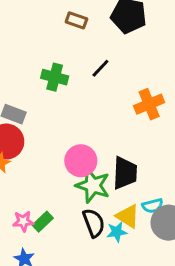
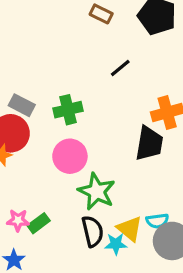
green cross: (55, 77) -> (68, 110), moved, turned -35
pink circle: (81, 161) -> (70, 156), moved
black trapezoid: (125, 173) -> (149, 143), moved

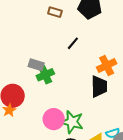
gray rectangle: (22, 105) -> (36, 65), moved
pink circle: (70, 156) -> (54, 119), moved

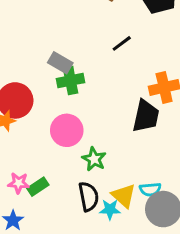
pink circle: (54, 119) -> (67, 130), moved
green star: (72, 122) -> (94, 159), size x0.7

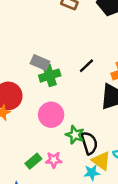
black line: (122, 43) -> (86, 66), moved
pink star: (19, 183) -> (54, 160), moved
black semicircle: (89, 197) -> (89, 143), moved

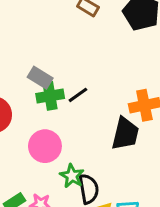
black line: (86, 66) -> (78, 95), moved

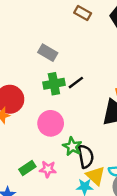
gray rectangle: (40, 78) -> (48, 53), moved

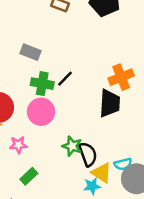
green cross: (54, 84) -> (42, 84), turned 30
pink circle: (51, 123) -> (41, 112), moved
pink star: (48, 169) -> (18, 145), moved

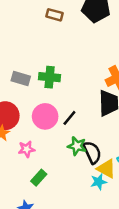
gray rectangle: (30, 52) -> (21, 79), moved
black line: (65, 79) -> (69, 118), moved
green cross: (42, 84) -> (50, 77), moved

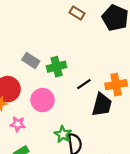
green cross: (50, 77) -> (57, 67), turned -36
black line: (69, 118) -> (84, 84), moved

